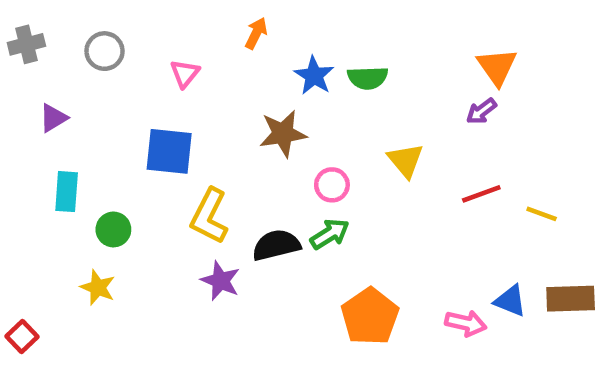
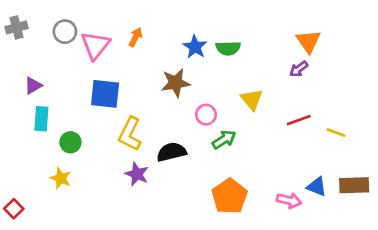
orange arrow: (256, 33) -> (135, 37), moved
pink triangle: (185, 73) -> (95, 45), moved, size x1.6
purple triangle: (53, 118) -> (33, 86), moved
green arrow: (330, 234) -> (224, 140), moved

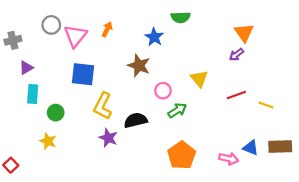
gray cross: (16, 27) -> (13, 40), moved
green semicircle: (228, 48) -> (181, 17), moved
brown star: (176, 83) -> (139, 65), turned 30

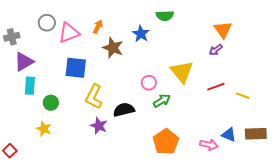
pink triangle: (75, 36) -> (69, 33), turned 30
brown star: (139, 65) -> (113, 48), moved
purple triangle: (26, 68) -> (24, 62), size x1.5
yellow triangle: (199, 79) -> (182, 72), size x1.4

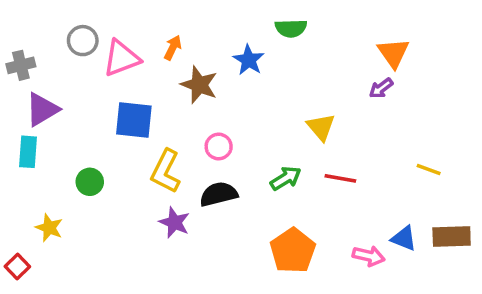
yellow triangle: (182, 72) -> (321, 127), size x0.7
pink circle: (149, 83) -> (219, 147), moved
cyan rectangle: (30, 86) -> (28, 152), moved
red line: (216, 87) -> (340, 178), moved, turned 30
yellow star: (44, 129) -> (49, 228), moved

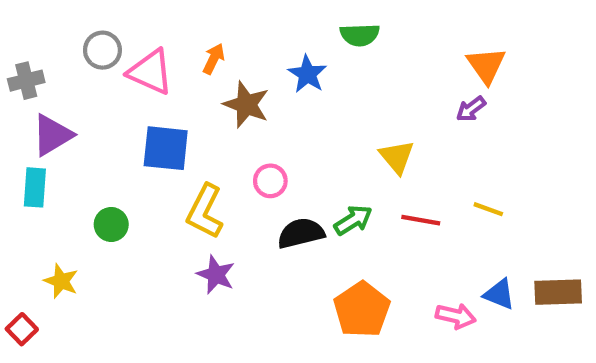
pink triangle: (122, 58) -> (150, 72), turned 45
yellow line: (429, 169) -> (488, 209), moved
black semicircle: (219, 194) -> (301, 233), moved

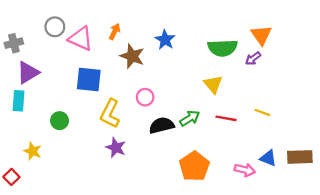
green semicircle: (360, 35) -> (223, 48), moved, size x1.4

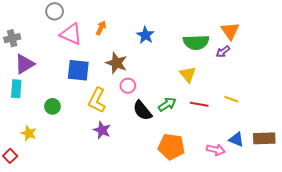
gray circle: (55, 27) -> (55, 11), moved
brown star: (132, 56) -> (117, 63), moved
black semicircle: (162, 125) -> (142, 111), turned -115
orange pentagon: (194, 166) -> (171, 147), turned -30

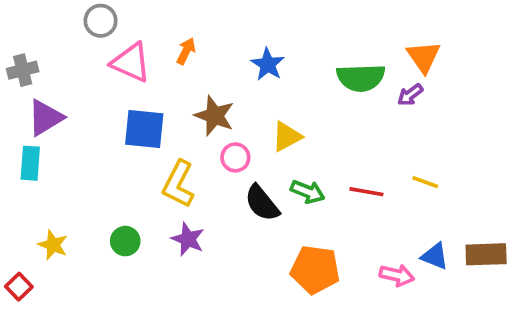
yellow triangle: (188, 74) -> (287, 137), moved, turned 42
green arrow: (167, 104) -> (308, 192), turned 54
green circle: (52, 106) -> (125, 241), moved

